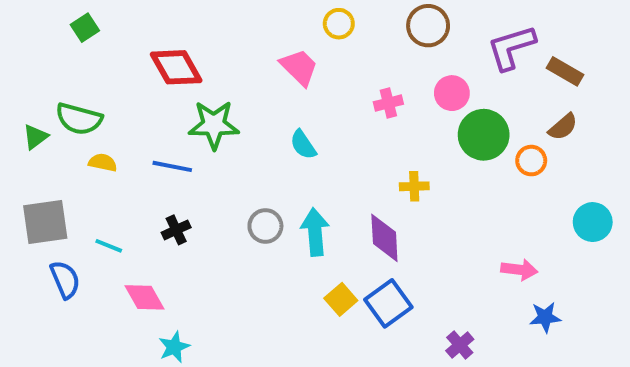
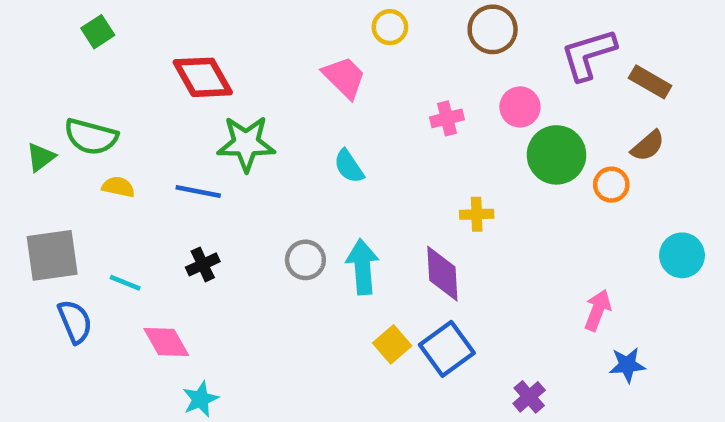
pink arrow: (519, 270) -> (598, 310), turned -76

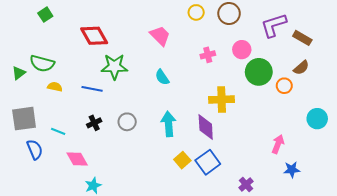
yellow circle: (390, 27) -> (196, 12), moved
yellow cross: (477, 214) -> (222, 100), size x1.6
gray circle: (305, 260) -> (127, 122), moved

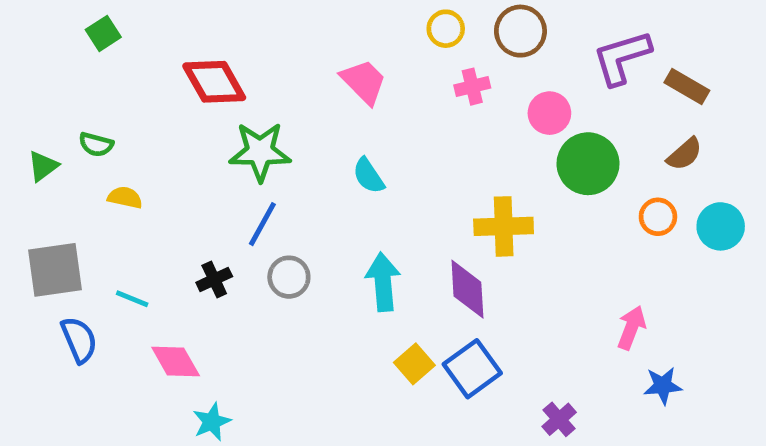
pink cross: (208, 55) -> (472, 87), moved
green semicircle: (42, 63) -> (96, 144), size x0.6
orange circle: (284, 86) -> (658, 217), moved
blue line: (92, 89) -> (262, 224), moved, turned -72
cyan circle: (317, 119) -> (721, 226), moved

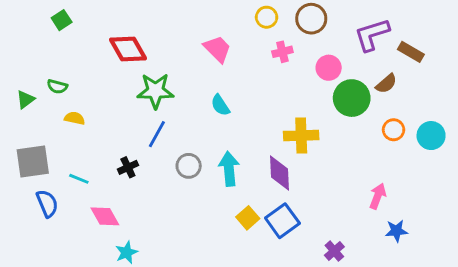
brown semicircle: (684, 154) -> (386, 84), moved
gray circle: (289, 277) -> (189, 166), moved

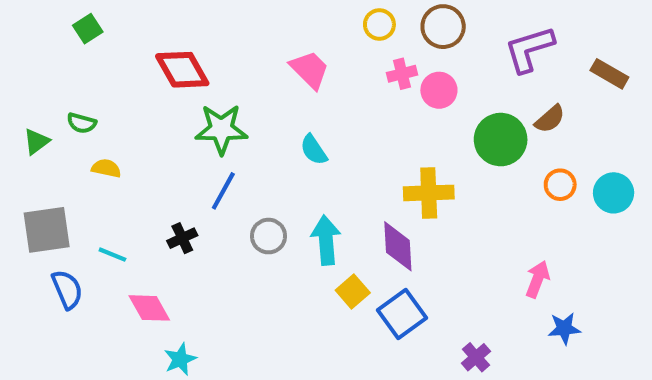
brown rectangle: (411, 52) -> (609, 74), moved
pink circle: (329, 68) -> (439, 90), moved
yellow square: (248, 218) -> (353, 291), moved

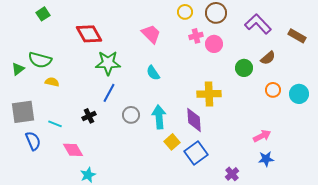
purple L-shape: (529, 49) -> (258, 24), turned 64
green semicircle: (82, 123) -> (40, 60), size x1.6
green circle: (501, 140) -> (244, 68), size x0.7
pink arrow: (538, 279) -> (262, 136), turned 42
blue star: (564, 328) -> (266, 159), moved

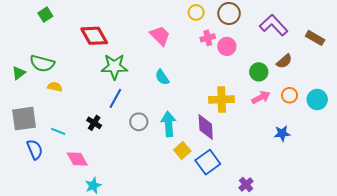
black cross: (89, 116) -> (94, 123), turned -32
pink arrow: (262, 136) -> (261, 97), moved
blue star: (266, 159) -> (282, 133), moved

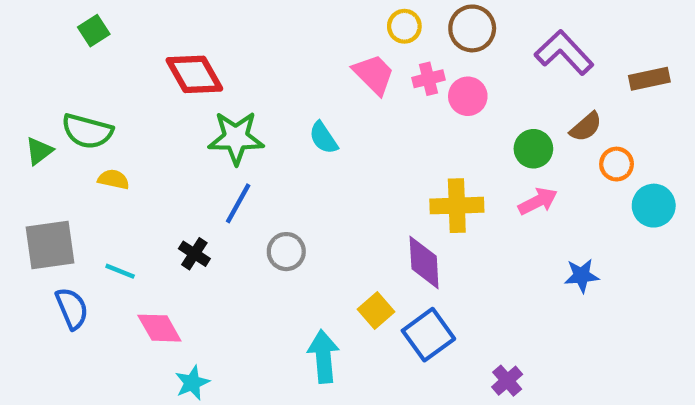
pink trapezoid: (160, 36) -> (374, 74), moved
brown rectangle: (315, 38) -> (649, 79), turned -42
cyan semicircle: (162, 77) -> (323, 138), moved
orange circle: (290, 95) -> (617, 164), moved
cyan arrow: (168, 124) -> (323, 357), moved

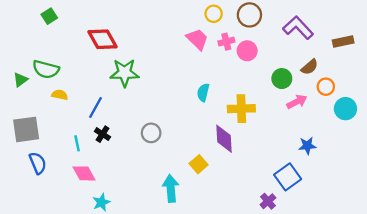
cyan semicircle: (323, 138) -> (203, 92), moved, turned 48
pink arrow: (538, 201) -> (297, 102), moved
blue line: (238, 203) -> (96, 107), moved
cyan line: (120, 271) -> (77, 143), moved, turned 56
blue square: (428, 335) -> (288, 177), moved

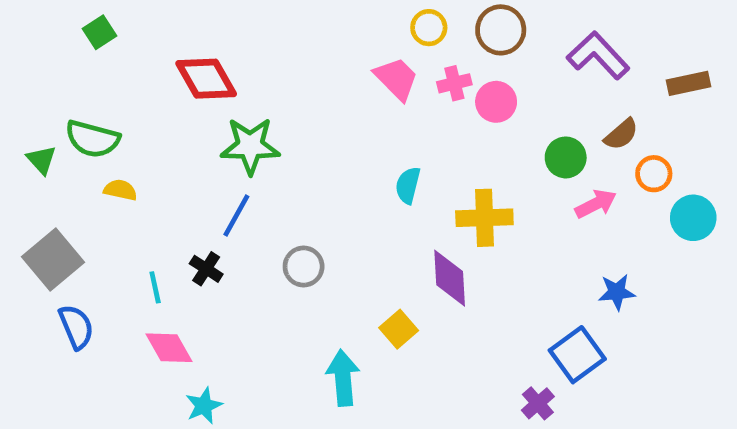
green triangle: (20, 80) -> (41, 160), turned -35
blue line: (96, 107) -> (236, 215), moved
gray square: (26, 129) -> (53, 260), turned -32

